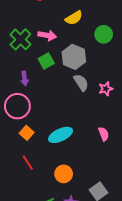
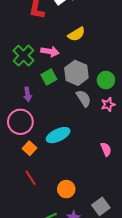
green circle: (104, 34) -> (106, 80), moved
cyan ellipse: (61, 135) -> (58, 135), moved

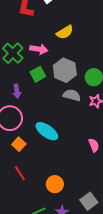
gray semicircle: (84, 98) -> (72, 95), turned -42
cyan ellipse: (58, 135) -> (47, 131), turned 60

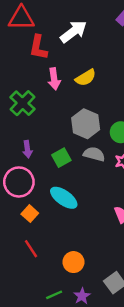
pink arrow: (39, 49) -> (54, 79), moved, turned 72
green square: (38, 74) -> (61, 158), moved

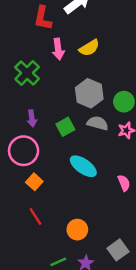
cyan ellipse: (64, 198) -> (83, 166), moved

